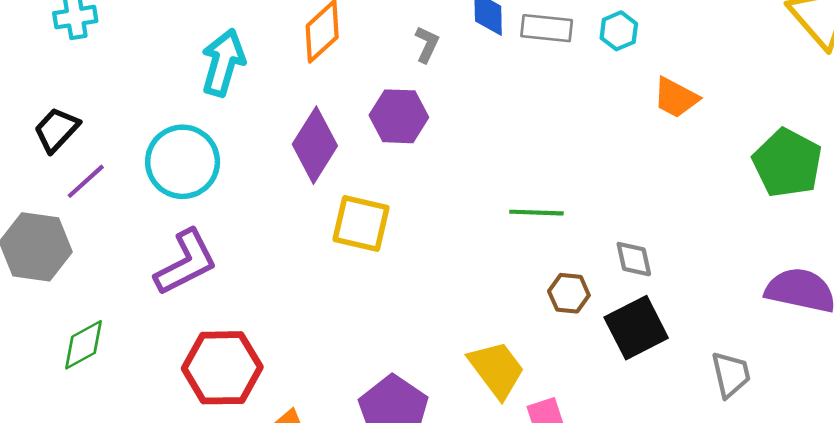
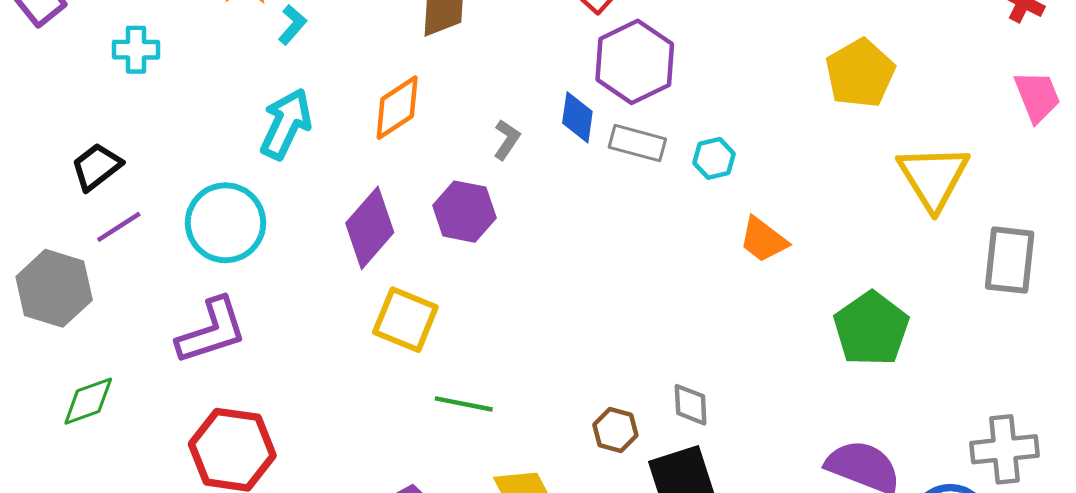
green line: (536, 213) -> (464, 404), moved

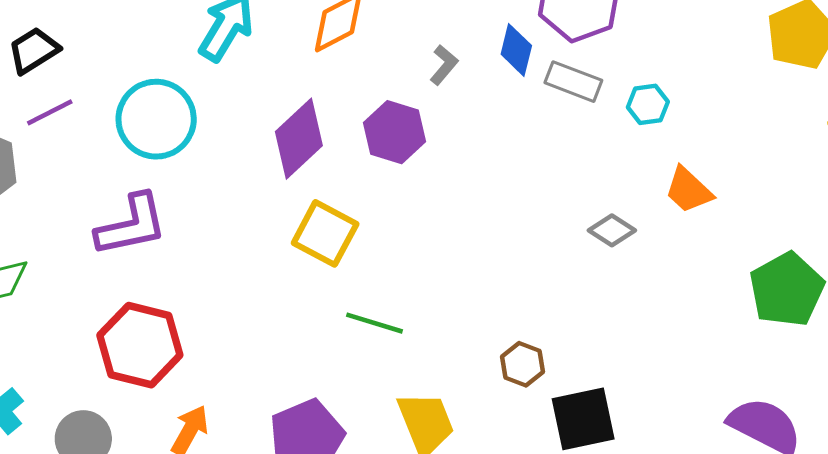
gray diamond: (691, 405) -> (612, 230), moved, turned -60

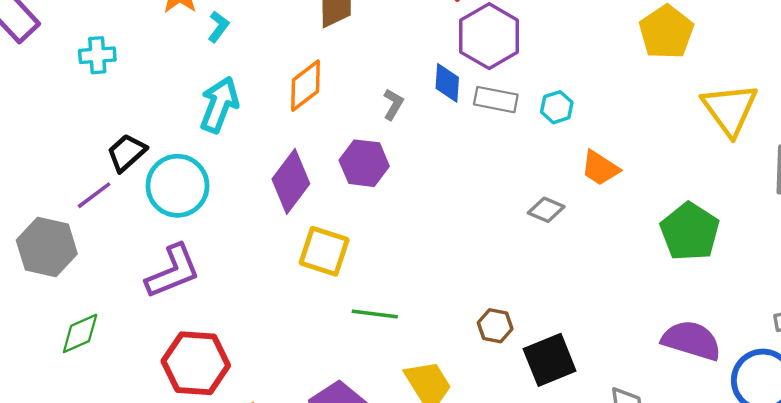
black trapezoid: (34, 50) -> (127, 153), moved

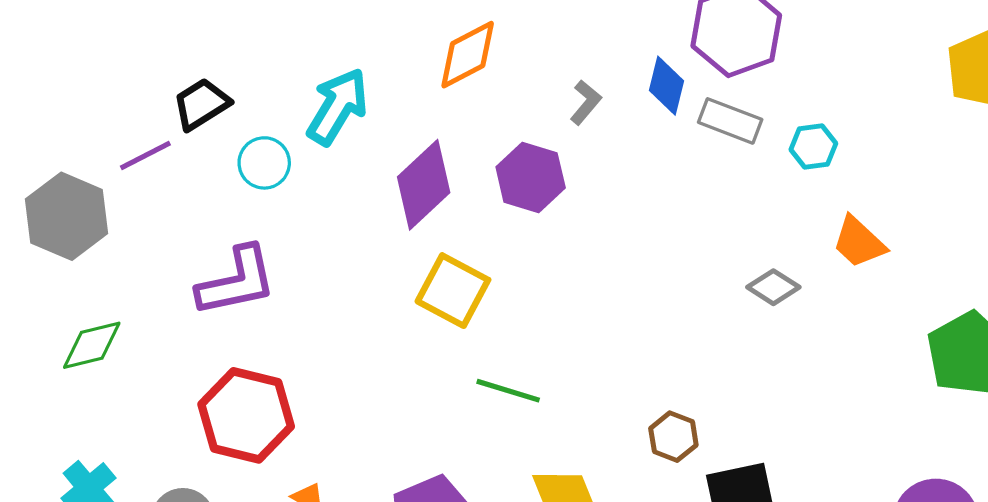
cyan arrow: (219, 105) -> (337, 107), moved
cyan circle: (177, 186) -> (264, 163), size x0.6

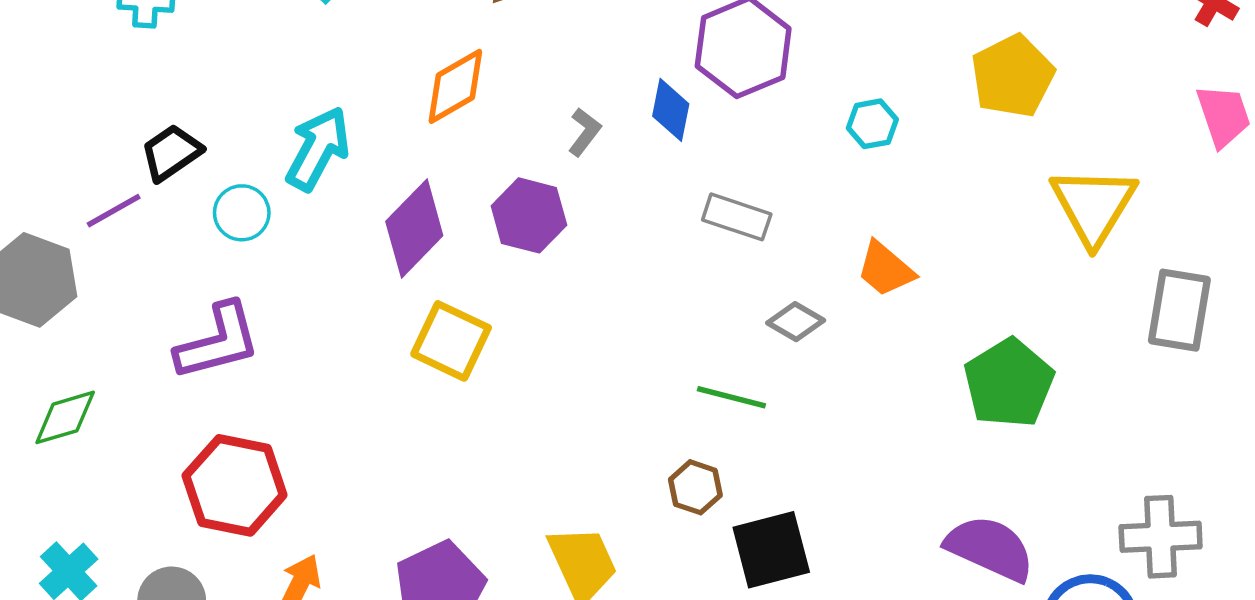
gray rectangle: (730, 121) -> (737, 217), moved
cyan hexagon: (813, 147) -> (872, 124), moved
green line: (508, 391) -> (731, 397), moved

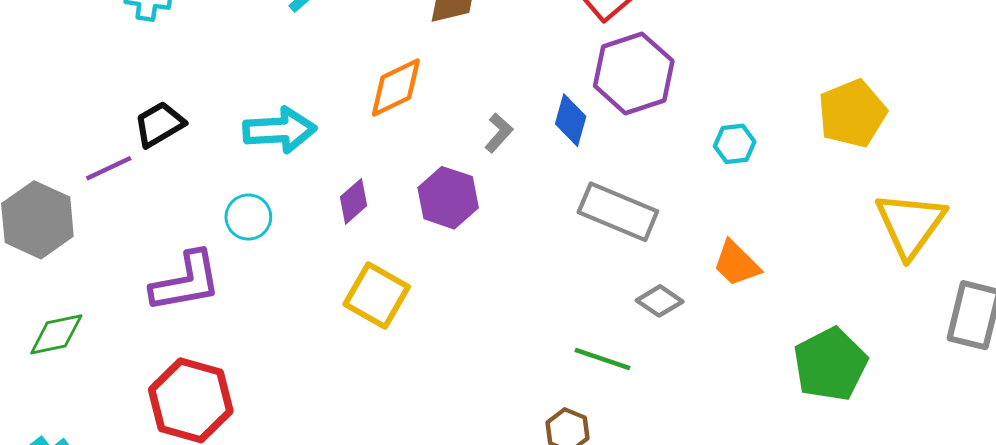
cyan arrow: (318, 149) -> (280, 130), turned 54
cyan circle: (242, 213) -> (248, 217), moved
gray rectangle: (737, 217) -> (618, 212), size x1.4
purple diamond: (414, 228) -> (354, 201), size x0.6

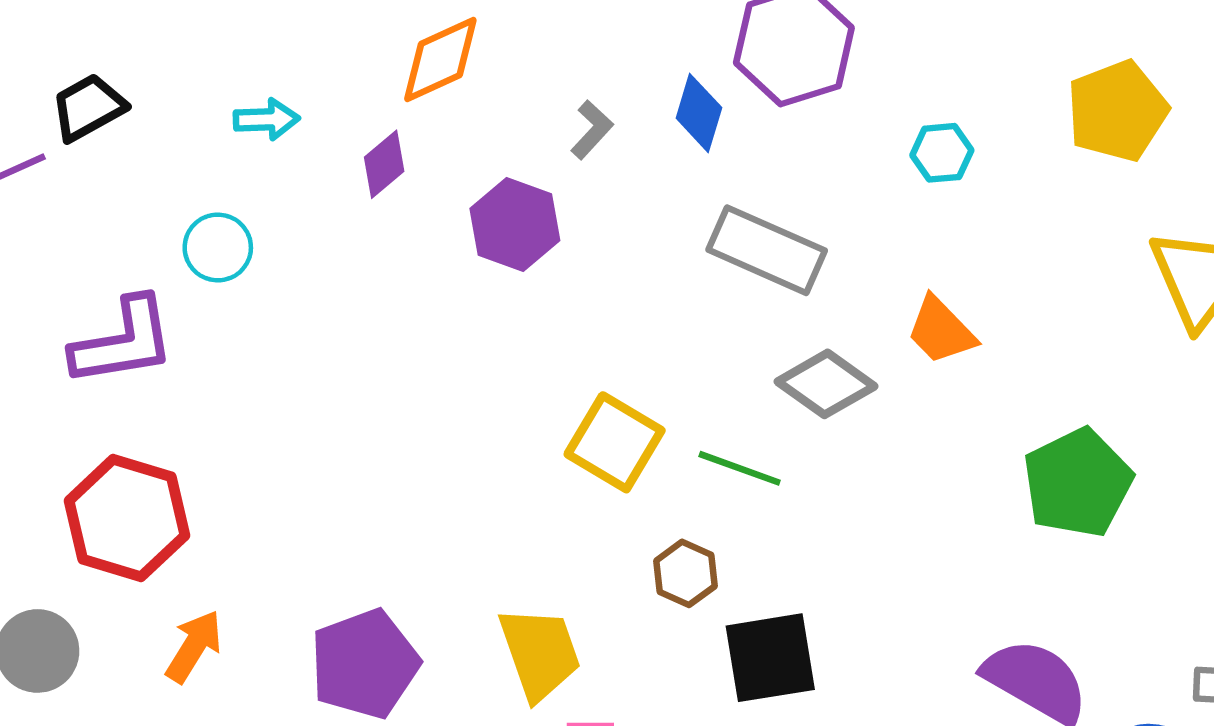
cyan arrow: (280, 130) -> (267, 119), size x0.6
purple diamond: (354, 201) -> (384, 164), moved
yellow square: (377, 296) -> (615, 442), moved
gray diamond: (660, 301) -> (826, 384), size x1.4

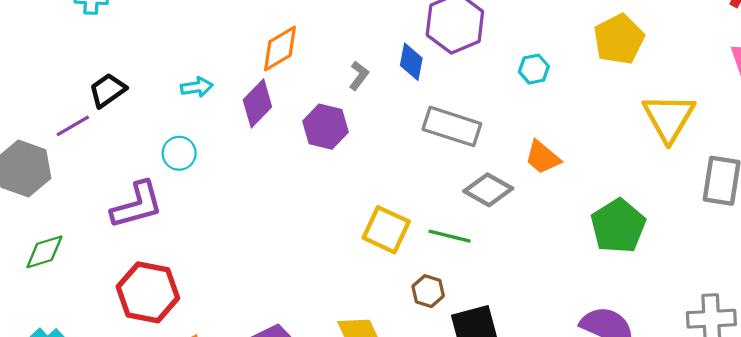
purple diamond: (384, 164) -> (257, 103), size x1.4

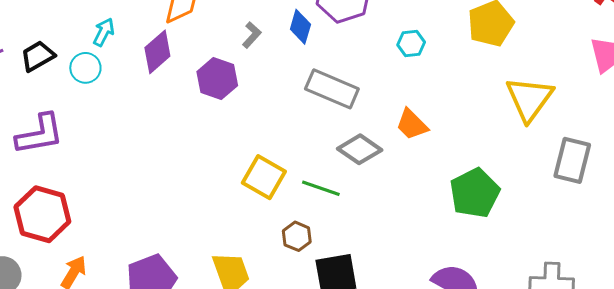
cyan arrow: (197, 87) -> (104, 32), turned -60
black trapezoid: (108, 90) -> (38, 56), moved
cyan circle: (179, 153) -> (85, 68), moved

